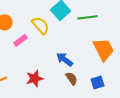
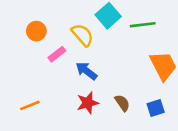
blue arrow: (65, 59) -> (86, 71), moved
red star: (35, 78) -> (88, 103), moved

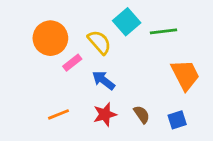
orange circle: (36, 31) -> (50, 38), size x1.6
orange line: (30, 105) -> (59, 114), moved

